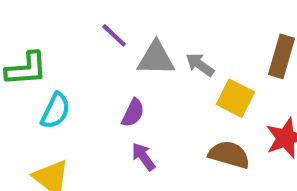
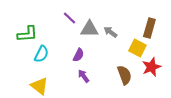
yellow square: (235, 98) -> (137, 48), moved
brown semicircle: (229, 155) -> (124, 75), turned 54

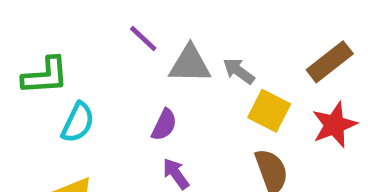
brown rectangle: (149, 28) -> (330, 62), turned 36
yellow square: (137, 48) -> (269, 111), moved
red star: (151, 67) -> (334, 125), moved

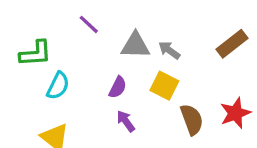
purple line: (143, 38) -> (89, 24), moved
yellow square: (269, 111) -> (164, 86), moved
red star: (334, 125) -> (235, 113), moved

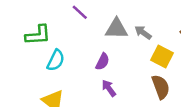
yellow square: (164, 86) -> (162, 57), moved

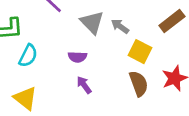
gray triangle: (116, 29) -> (92, 22), turned 45
purple semicircle: (103, 62) -> (77, 57), turned 66

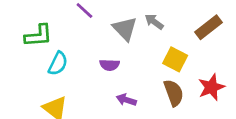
gray arrow: (120, 26) -> (154, 22), moved
purple arrow: (84, 85) -> (126, 100), moved, turned -36

